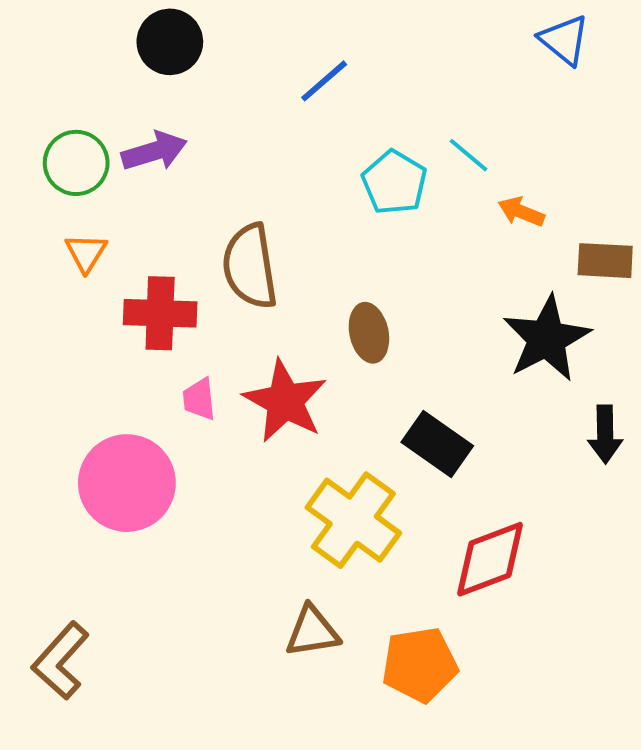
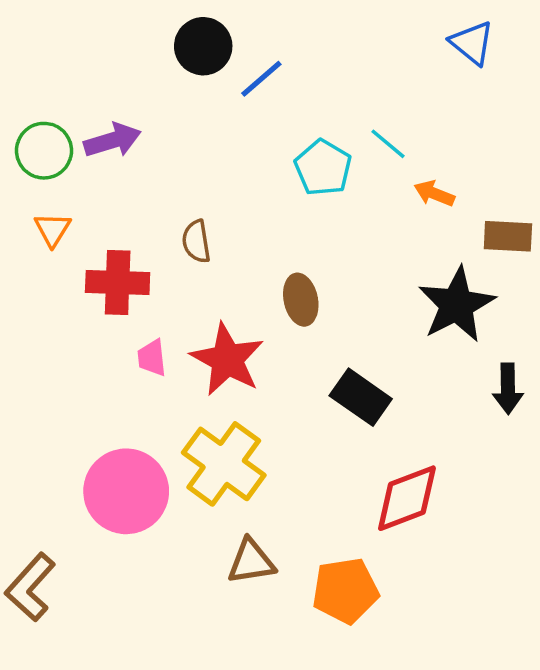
black circle: (170, 42) -> (203, 46), moved
brown semicircle: (250, 266) -> (196, 241), size x0.6
pink circle: (127, 483) -> (126, 491), moved
yellow cross: (353, 520) -> (224, 464), moved

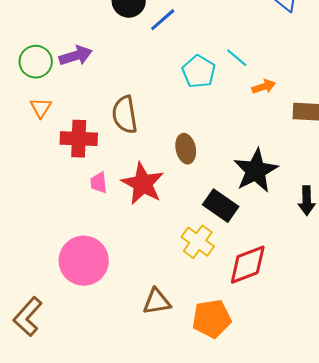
orange arrow: (434, 193) -> (264, 87), turned 140
brown semicircle: (196, 241) -> (125, 115), size x1.5
black star: (457, 305) -> (256, 171), moved
yellow cross: (224, 464) -> (198, 242), moved, size x0.7

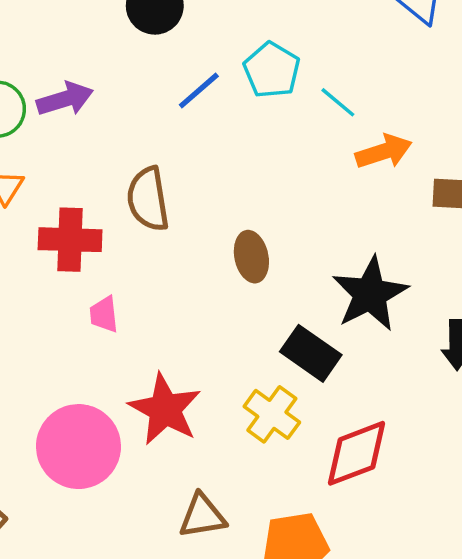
blue line: (163, 20) -> (199, 90), moved
cyan pentagon: (199, 72) -> (272, 70), moved
orange arrow: (264, 87) -> (384, 152), size x1.4
red star: (143, 184) -> (165, 409), moved

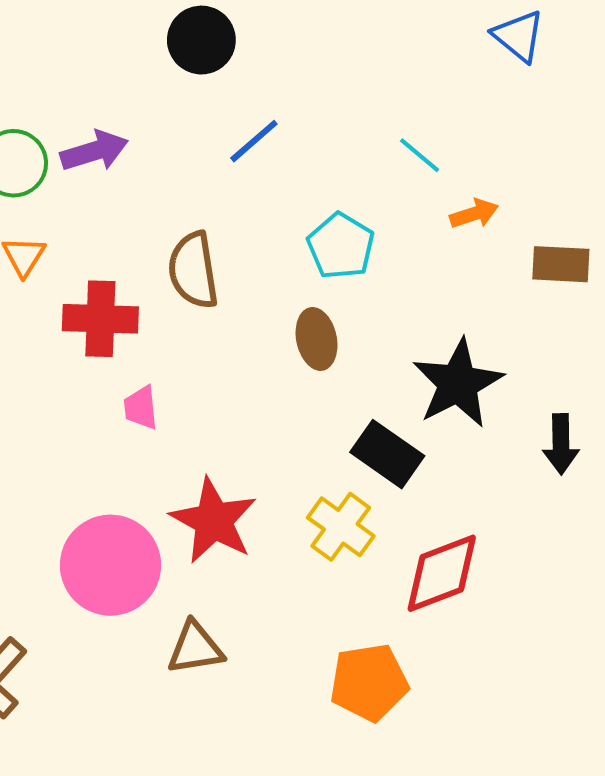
cyan pentagon: (272, 70) -> (341, 246), moved
orange arrow: (384, 152) -> (474, 214), size x0.7
brown triangle: (202, 516) -> (195, 648), moved

